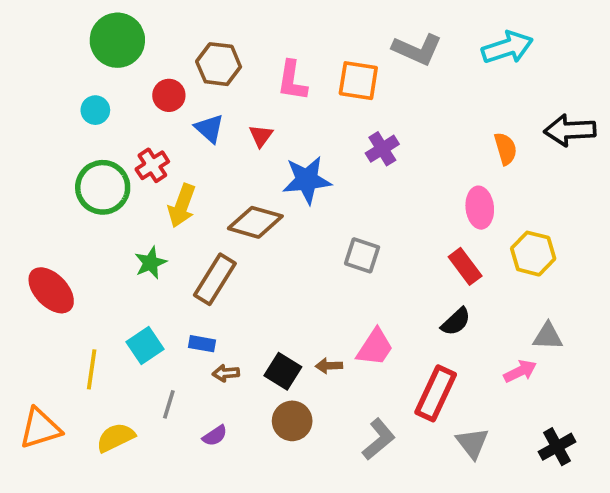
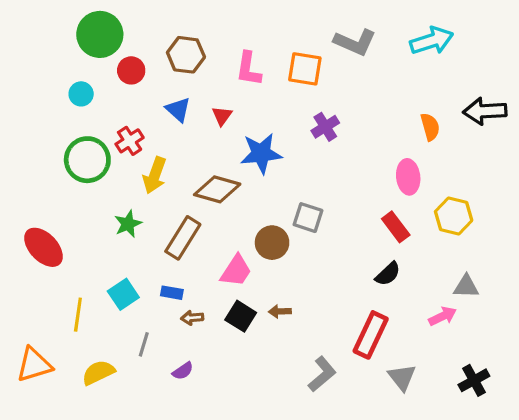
red circle: (169, 95) -> (131, 70), moved
pink trapezoid: (375, 347) -> (236, 271), moved
brown circle: (292, 421) -> (272, 243), moved

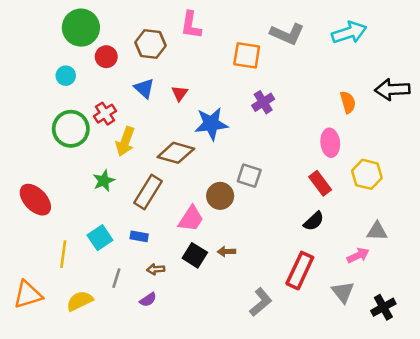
pink L-shape: (249, 69) -> (191, 25), moved
brown arrow: (192, 318) -> (156, 269), moved
gray triangle: (402, 377) -> (343, 292), moved

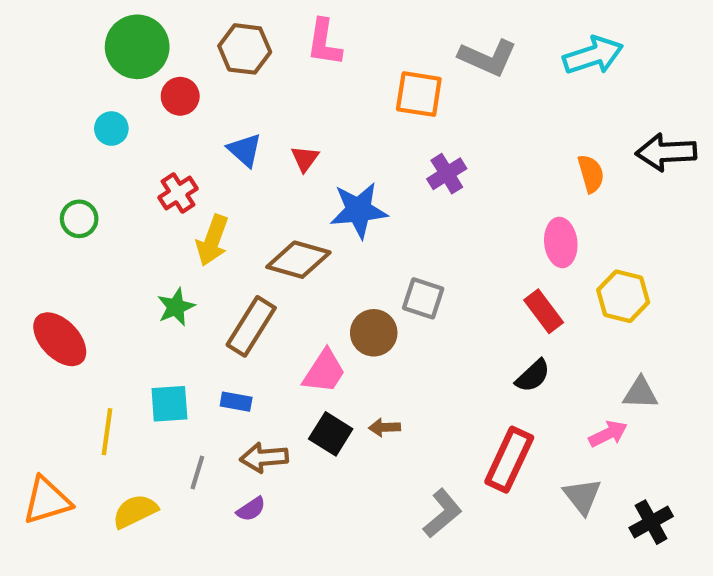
brown hexagon: (151, 44) -> (245, 49), moved
green circle: (71, 129) -> (79, 219), moved, size x0.6
cyan square: (100, 238) -> (169, 404), turned 30
brown arrow: (156, 269) -> (264, 458), size x1.5

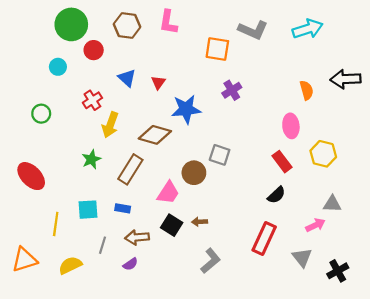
gray L-shape: (443, 513) -> (211, 261), moved

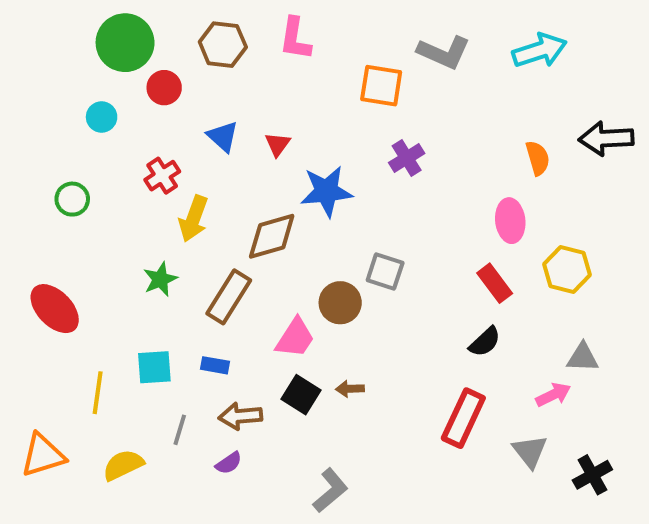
brown diamond: (155, 135) -> (272, 236), turned -32
gray L-shape: (211, 261) -> (330, 490), moved

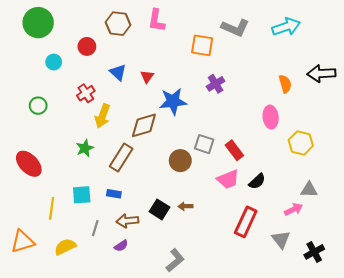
green circle: (125, 43) -> (38, 23), moved
red rectangle: (495, 283) -> (234, 150), moved
pink trapezoid: (295, 338) -> (228, 179), moved, turned 35

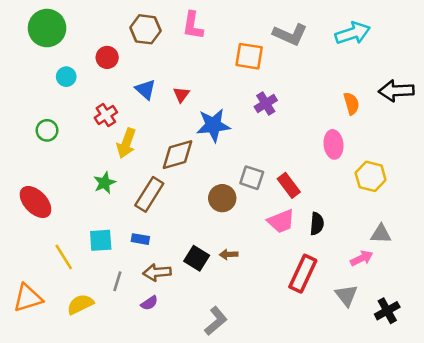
black semicircle: (257, 181) -> (317, 224), turned -42
yellow line: (52, 208) -> (64, 257), turned -40

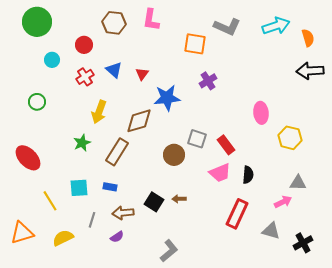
orange semicircle: (351, 103) -> (308, 38), moved
red cross: (106, 115) -> (85, 77), moved
gray triangle: (346, 295) -> (271, 231), turned -36

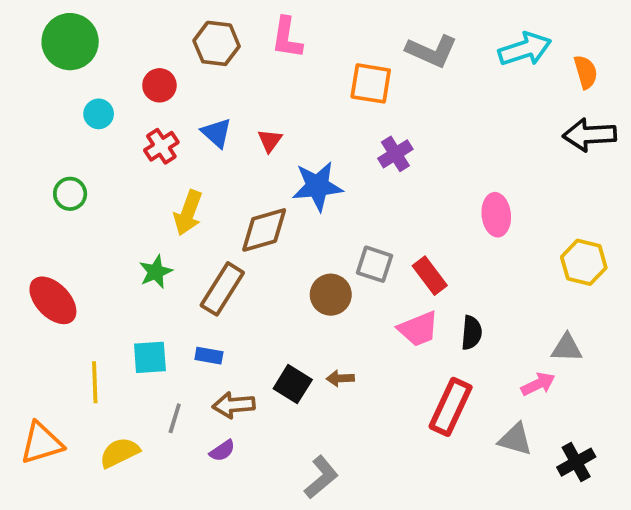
yellow hexagon: (290, 138) -> (584, 262), moved
yellow line: (50, 201) -> (95, 382), turned 30

